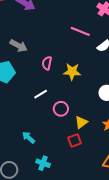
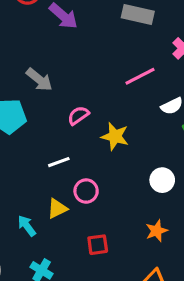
pink line: (80, 31) -> (140, 76), turned -60
pink semicircle: (47, 63) -> (78, 115), turned 32
yellow triangle: (81, 122) -> (57, 209), moved

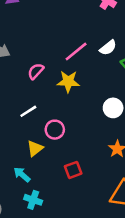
pink line: (140, 76) -> (76, 52), moved
cyan arrow: (27, 226) -> (22, 175), moved

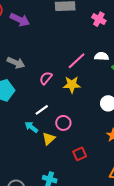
white semicircle: (108, 48) -> (101, 56), turned -136
cyan arrow: (22, 175) -> (31, 127), moved

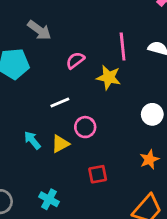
pink line: (77, 61) -> (123, 47), turned -66
cyan arrow: (31, 127) -> (32, 140), moved

